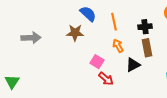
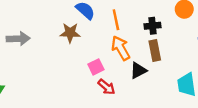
orange arrow: (118, 46) -> (121, 48), size x1.5
pink square: (97, 62) -> (96, 67), turned 32

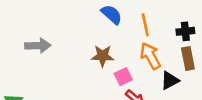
brown star: (70, 33) -> (103, 56), moved

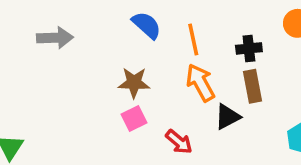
gray arrow: (38, 46) -> (55, 38), moved
pink square: (123, 77) -> (134, 118), moved

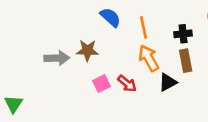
gray arrow: (55, 38) -> (57, 58), moved
brown star: (134, 83) -> (87, 50), moved
red arrow: (179, 142) -> (127, 84), moved

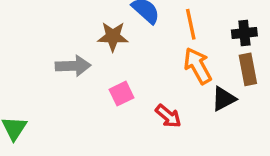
brown star: (87, 50) -> (113, 36), moved
pink square: (101, 84) -> (121, 94), moved
red arrow: (127, 84) -> (168, 116), moved

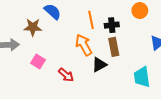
orange line: (191, 24) -> (91, 20), moved
pink square: (121, 94) -> (38, 61), turned -32

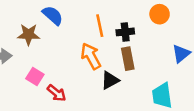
red arrow: (66, 75) -> (57, 93), moved

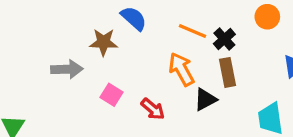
orange line: (100, 26) -> (193, 31), turned -55
black cross: (125, 32) -> (224, 39), turned -36
red arrow: (57, 93) -> (153, 109), moved

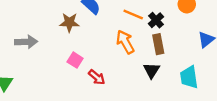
gray arrow: (67, 69) -> (26, 42), moved
black triangle: (205, 99) -> (151, 70), moved, turned -30
red arrow: (153, 109) -> (97, 77), moved

